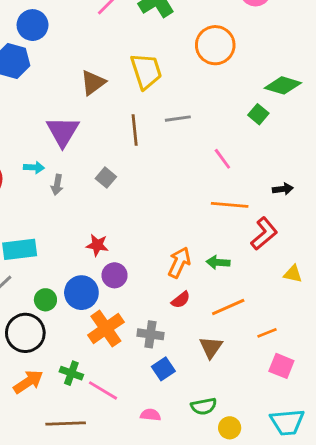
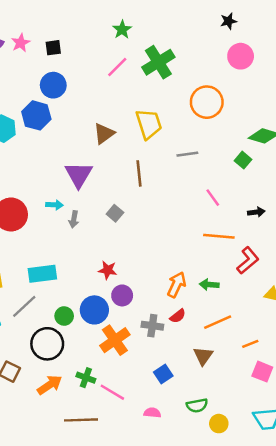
gray line: (178, 119) -> (187, 154), moved
black arrow: (283, 189) -> (256, 212), moved
gray cross: (150, 334) -> (152, 326), moved

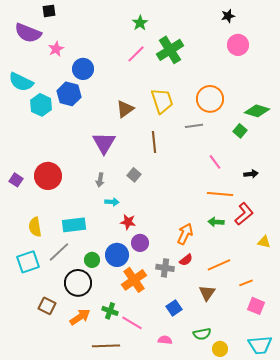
pink star: (21, 43) -> (56, 49), moved
black square: (53, 48) -> (49, 11), moved
orange circle: (207, 102) -> (210, 99), moved
cyan arrow: (54, 205) -> (112, 202), moved
green arrow: (209, 285) -> (216, 222), moved

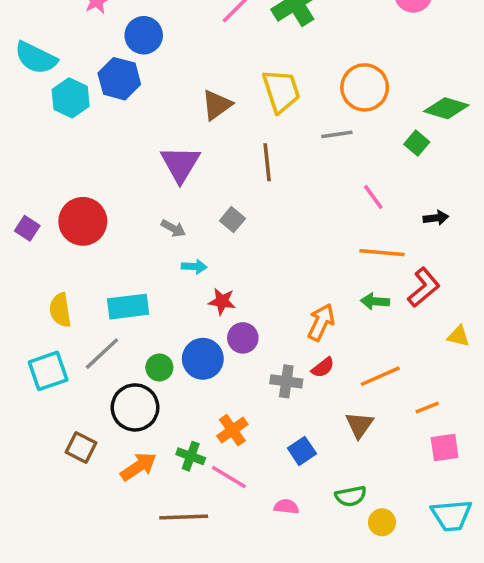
gray arrow: (100, 180) -> (173, 228), turned -72
orange cross: (134, 280) -> (232, 430), moved, size x0.7
pink square: (256, 306) -> (445, 447), turned -30

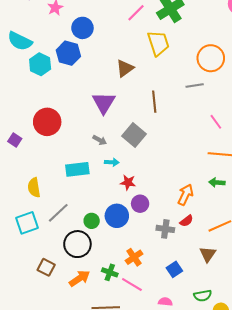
yellow trapezoid: (281, 91) -> (158, 43), moved
gray square: (232, 220) -> (134, 135), size x1.6
red circle: (83, 221) -> (47, 122), moved
cyan rectangle: (128, 307) -> (77, 169), moved

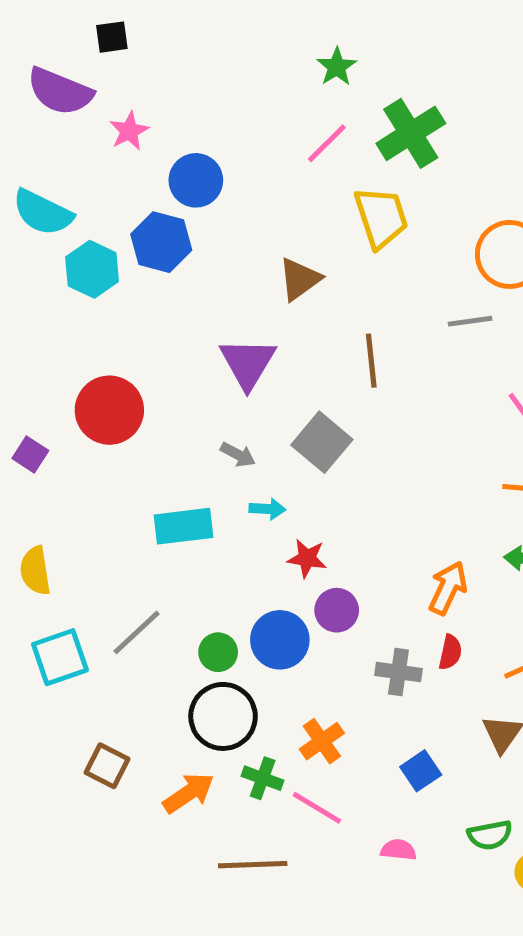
yellow semicircle: (34, 188) -> (35, 571), moved
red semicircle: (187, 221) -> (450, 652), turned -40
black circle: (77, 244) -> (223, 716), moved

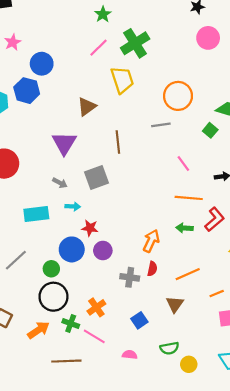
gray square: (322, 442) -> (96, 178), turned 30
blue circle: (280, 640) -> (72, 249), moved

